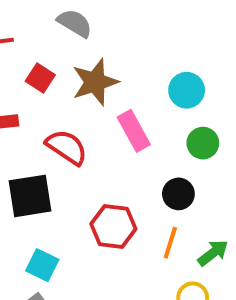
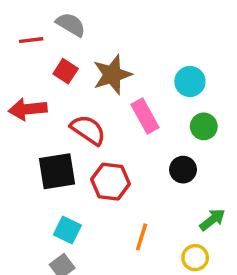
gray semicircle: (75, 23) -> (71, 25), moved
red hexagon: (113, 226) -> (111, 182), moved
orange line: (170, 243) -> (142, 237), moved

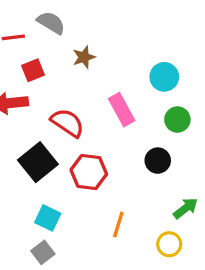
red square: (66, 71) -> (33, 70), moved, turned 35
brown star: (112, 75) -> (84, 57), moved, size x0.6
black square: (57, 171) -> (38, 162), turned -30

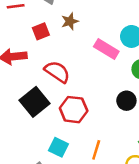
red square: (33, 70) -> (41, 31), moved
pink rectangle: (122, 110) -> (106, 49), moved, turned -30
cyan square: (48, 218) -> (58, 147), moved

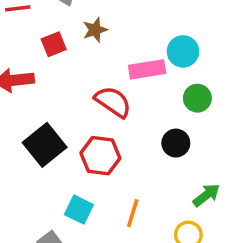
pink rectangle: (106, 49) -> (147, 69), turned -40
red semicircle: (57, 72) -> (113, 102), moved

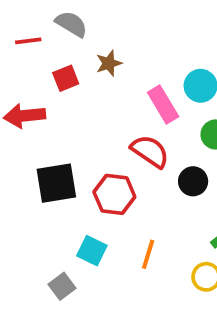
pink rectangle: (147, 69) -> (163, 105), turned 68
red semicircle: (113, 102) -> (150, 151), moved
black square: (45, 145) -> (56, 183), turned 30

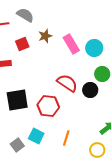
pink rectangle: (163, 105) -> (71, 44), moved
black circle: (193, 181) -> (90, 90), moved
gray square: (62, 286) -> (17, 145), moved

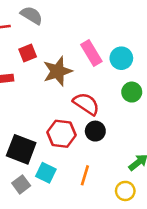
brown star: (45, 36) -> (58, 71), moved, size x1.6
black circle: (90, 90) -> (95, 131), moved
black square: (17, 100) -> (21, 149), moved, turned 30

